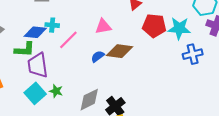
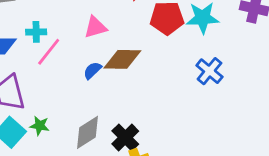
cyan cross: (52, 25) -> (36, 32), moved
blue cross: (193, 54) -> (209, 71), moved, turned -30

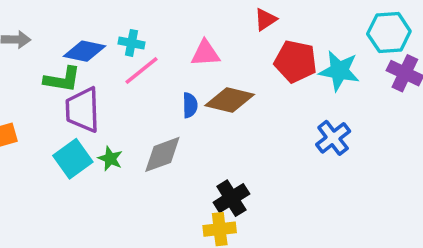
blue semicircle: (92, 70) -> (190, 105), turned 120
gray diamond: (88, 132) -> (162, 154), moved
black cross: (125, 138) -> (231, 198), moved

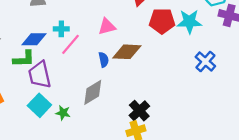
blue cross: (333, 138) -> (205, 61), moved
green star: (110, 159) -> (63, 113), moved

